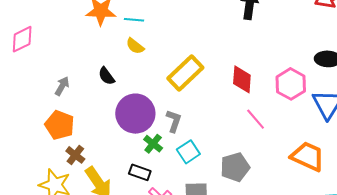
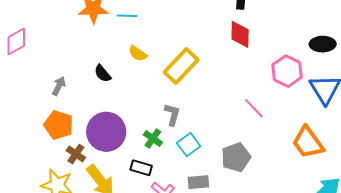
yellow semicircle: (135, 46) -> (138, 53), moved
red diamond: (242, 79) -> (240, 34), moved
purple circle: (135, 114) -> (106, 132), moved
orange trapezoid: (308, 156) -> (308, 142), turned -147

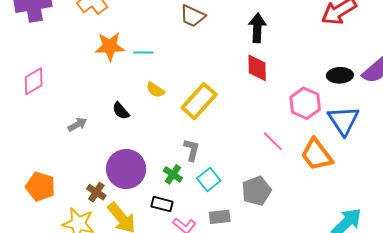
gray arrow: (59, 86) -> (77, 125), turned 36
orange pentagon: (59, 125) -> (40, 186), moved
orange trapezoid: (308, 142) -> (317, 155), moved

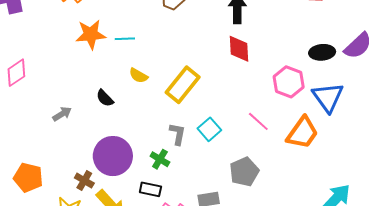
orange trapezoid: (317, 155) -> (302, 133), turned -105
cyan square: (209, 179) -> (209, 129), moved

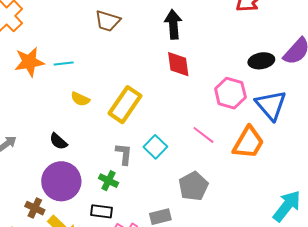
black semicircle: (105, 98) -> (58, 141), moved

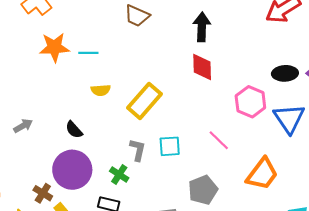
yellow semicircle: (80, 99) -> (101, 90), turned -36
orange trapezoid: (248, 143) -> (262, 174), moved
cyan square: (155, 147) -> (170, 146), turned 35

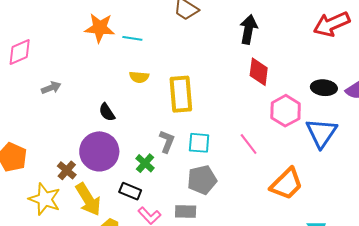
red diamond: (202, 67) -> (259, 72), moved
yellow rectangle: (144, 101) -> (181, 94), turned -54
gray arrow: (23, 126) -> (51, 88), moved
gray pentagon: (203, 190) -> (202, 180), moved

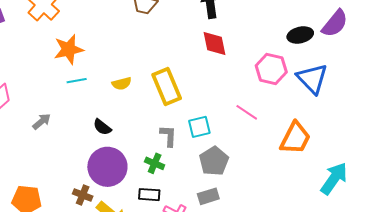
cyan line: (132, 38) -> (77, 81), moved
red diamond: (259, 72) -> (215, 44), moved

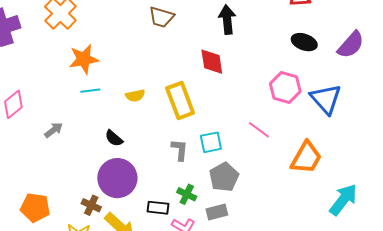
black ellipse: (300, 35) -> (304, 42), moved, turned 30
red diamond: (215, 44) -> (212, 62), moved
green cross: (155, 163) -> (187, 194), moved

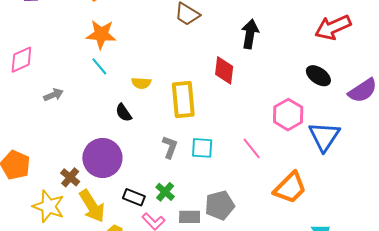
cyan line: (90, 91) -> (99, 66), turned 42
black semicircle: (114, 138) -> (124, 113), moved
gray pentagon: (224, 177) -> (220, 205), moved

